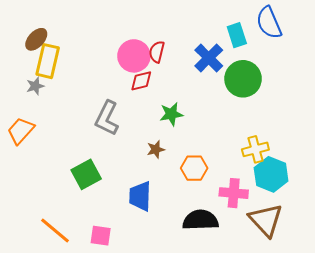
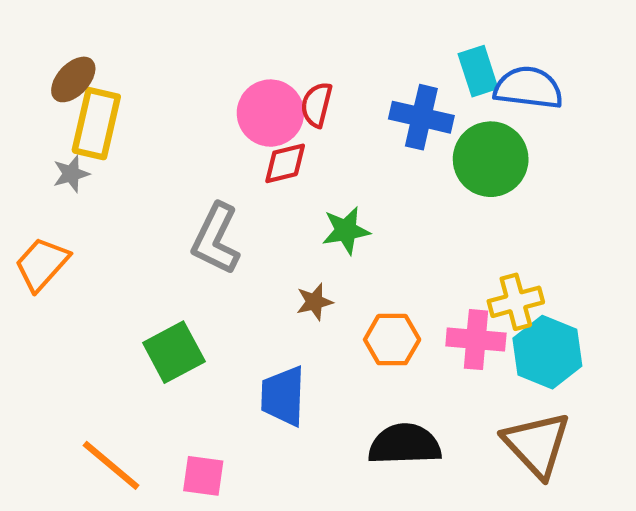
blue semicircle: (269, 23) -> (528, 88), moved, turned 120
blue cross: (209, 58) -> (421, 117), turned -32
pink cross: (234, 193) -> (476, 340), moved

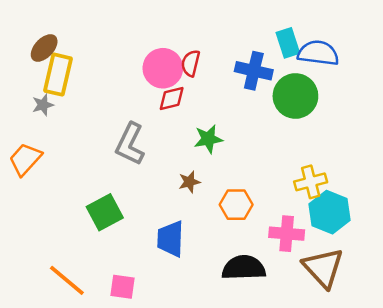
pink cross: (476, 340) -> (287, 234), moved

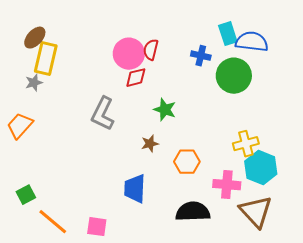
blue cross: (254, 71) -> (201, 56), size x0.7
green star: (208, 139) -> (165, 110), turned 30
green square: (105, 212) -> (26, 195), moved, size x0.7

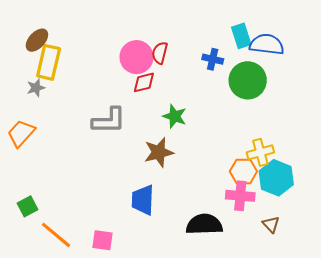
gray L-shape: (103, 114) -> (109, 121), turned -116
brown star: (150, 144) -> (159, 152), size x1.6
orange hexagon: (187, 162) -> (243, 171), moved
brown triangle: (256, 212) -> (271, 224), size x0.5

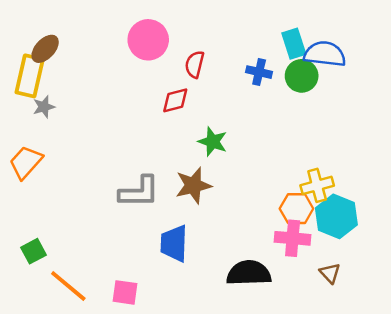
pink circle: (136, 57) -> (148, 40), moved
yellow rectangle: (49, 62) -> (30, 76), moved
green circle: (248, 80) -> (302, 76), moved, size x0.7
gray L-shape: (109, 121) -> (139, 192), moved

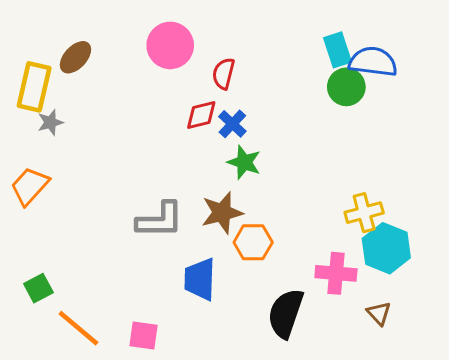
brown ellipse: (45, 49) -> (75, 57), moved
blue cross: (259, 72) -> (232, 124), moved, turned 30
orange hexagon: (296, 209) -> (253, 242), moved
black semicircle: (249, 273) -> (286, 313), turned -69

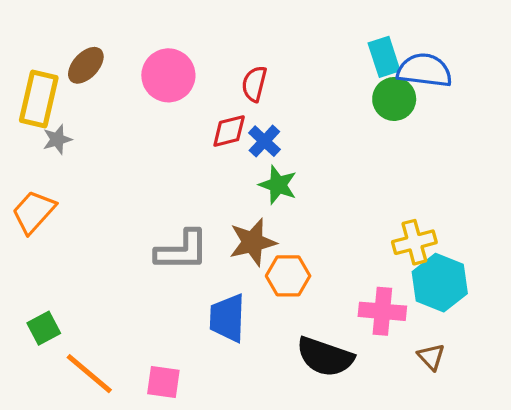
pink circle: (170, 45) -> (168, 75), moved
black semicircle: (286, 313) -> (325, 357), turned -90

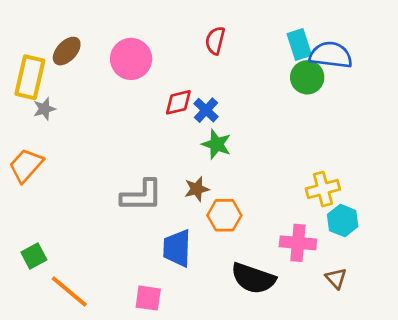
red semicircle: (254, 84) -> (215, 41), moved
brown star: (253, 242) -> (197, 189), size x0.7
cyan hexagon: (440, 283) -> (343, 221), size x0.7
pink square: (163, 382) -> (148, 298), moved

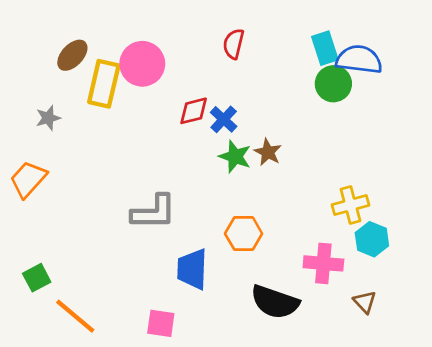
yellow rectangle: (30, 77) -> (104, 84), moved
brown star: (197, 189) -> (268, 152), moved, turned -30

